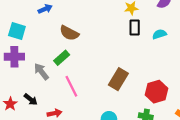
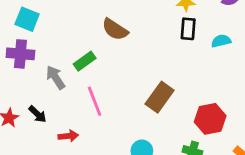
brown semicircle: (69, 33) -> (115, 29), moved

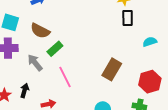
brown semicircle: (115, 29) -> (40, 31), moved
cyan semicircle: (221, 41) -> (150, 42), moved
black arrow: (37, 114) -> (25, 90), turned -112

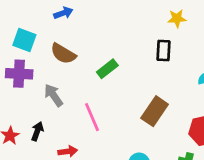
black rectangle: (128, 18) -> (164, 51), moved
green rectangle: (55, 49) -> (107, 69), moved

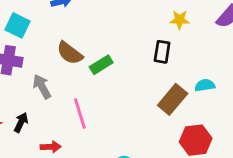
brown semicircle: (63, 54) -> (70, 53), moved
brown rectangle: (155, 111) -> (173, 99), moved

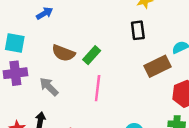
brown rectangle: (173, 99) -> (157, 66), turned 40
pink line: (80, 114) -> (98, 88), moved, turned 40

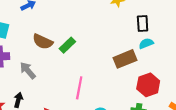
black rectangle: (138, 30) -> (143, 23), moved
pink line: (98, 88) -> (79, 88), moved

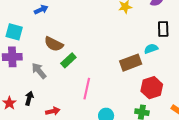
black rectangle: (143, 23) -> (163, 29), moved
green rectangle: (67, 45) -> (68, 60), moved

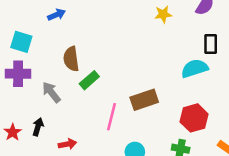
brown semicircle: (54, 44) -> (71, 59), turned 54
cyan semicircle: (151, 49) -> (195, 68), size x1.5
brown rectangle: (131, 63) -> (144, 100), moved

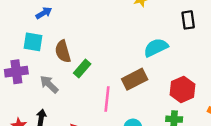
cyan square: (21, 42) -> (33, 42), moved
cyan semicircle: (195, 68) -> (156, 47), moved

